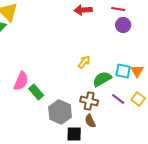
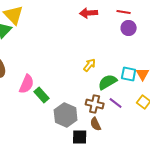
purple line: (118, 99) -> (116, 103), moved

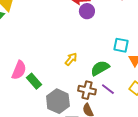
purple circle: (129, 28) -> (87, 11), moved
yellow arrow: (90, 65) -> (71, 59), moved
cyan square: (129, 74) -> (121, 45), moved

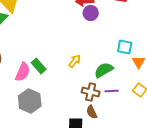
green rectangle: (34, 81) -> (39, 66), moved
purple line: (108, 89) -> (112, 91), turned -40
gray hexagon: (58, 101) -> (30, 101), moved

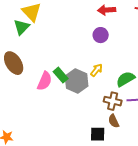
purple circle: (91, 13) -> (101, 35), moved
gray hexagon: (30, 101) -> (77, 81), moved

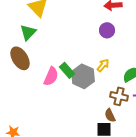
green triangle: (22, 27) -> (28, 32), moved
brown semicircle: (114, 121) -> (110, 115), moved

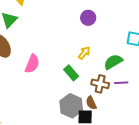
green rectangle: (67, 70) -> (71, 73), moved
gray hexagon: (83, 76) -> (71, 106), moved

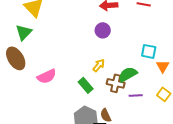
pink semicircle: (32, 64) -> (47, 76), turned 42
brown cross: (100, 84) -> (116, 83), moved

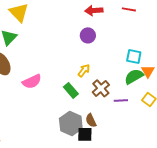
green semicircle: (128, 74) -> (134, 76), moved
brown cross: (116, 83) -> (101, 88), turned 36

